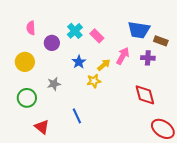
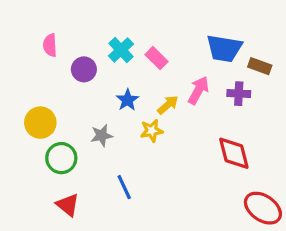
yellow circle: (25, 62) -> (40, 123), moved
gray star: (54, 84) -> (102, 136), moved
green circle: (27, 98) -> (61, 158), moved

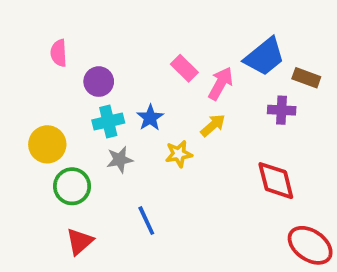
blue trapezoid: (224, 48) -> (264, 57), turned -48
cyan cross: (121, 50) -> (108, 122), moved, turned 30
pink arrow: (198, 90) -> (221, 83), moved
yellow arrow: (168, 105) -> (213, 125), moved
red triangle: (68, 205) -> (80, 242), turned 40

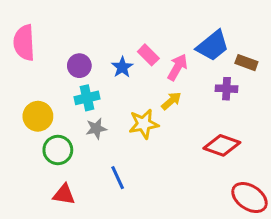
pink semicircle: (59, 53) -> (24, 43), moved, size x1.6
blue star: (150, 118) -> (122, 67), moved
yellow star: (179, 154) -> (144, 124), size x1.4
red diamond: (276, 181) -> (222, 145), turned -56
red triangle: (80, 242) -> (64, 194), turned 50

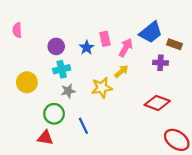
pink semicircle: (24, 43) -> (17, 30), size x0.6
pink rectangle: (148, 55) -> (105, 39), turned 32
green circle: (58, 150) -> (54, 114), moved

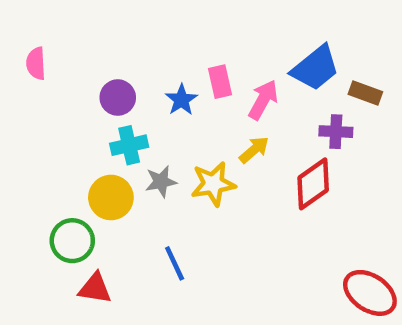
yellow circle: (27, 82) -> (111, 197), moved
gray star: (68, 91) -> (161, 182), moved
red diamond: (157, 103) -> (313, 184), moved, turned -55
green circle: (54, 114) -> (72, 241), moved

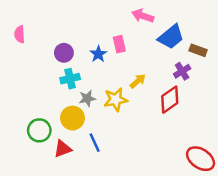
pink arrow: (263, 100) -> (143, 16), moved, turned -100
purple cross: (336, 132) -> (182, 71), turned -35
yellow circle: (111, 197) -> (73, 118), moved
red triangle: (95, 288) -> (63, 149), moved, turned -30

